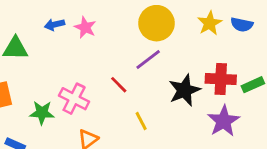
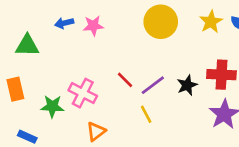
pink star: (85, 27) -> (93, 26), turned -30
purple line: (148, 60) -> (153, 85), moved
black star: (184, 90) -> (187, 85), size x0.7

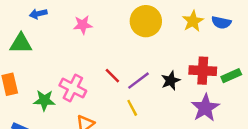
blue arrow: (64, 23) -> (38, 14), moved

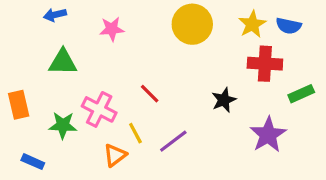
green triangle: (21, 43) -> (63, 62), moved
red cross: (203, 71) -> (265, 64), moved
purple line: (138, 81) -> (173, 141), moved
yellow line: (132, 108) -> (135, 133), moved

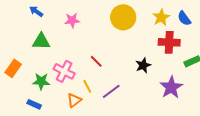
blue arrow: (55, 15) -> (36, 11), turned 48
blue semicircle: (289, 26) -> (184, 18), turned 42
orange rectangle: (19, 105) -> (13, 68), turned 48
blue rectangle: (33, 162) -> (34, 104), moved

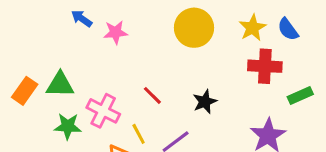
blue arrow: (36, 11) -> (82, 18), moved
green triangle: (41, 41) -> (60, 85), moved
black star: (143, 65) -> (205, 102), moved
orange rectangle: (13, 68) -> (25, 91), moved

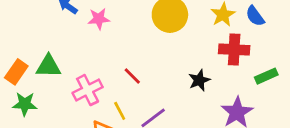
black star: (205, 102) -> (199, 80), moved
pink cross: (103, 111) -> (88, 90), turned 36
green star: (68, 126) -> (25, 104), moved

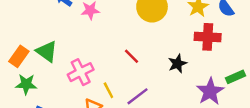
green triangle: (48, 66) -> (47, 51), turned 35
red line: (132, 76) -> (131, 56), moved
green rectangle: (266, 76) -> (236, 77), moved

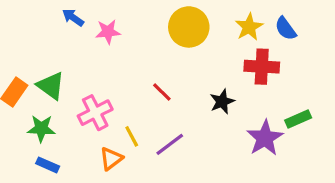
green star: (26, 84) -> (41, 128), moved

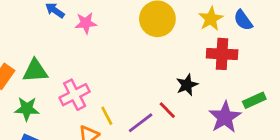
green triangle: (51, 86) -> (35, 71), turned -40
red line: (162, 92) -> (167, 110), moved

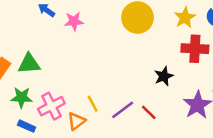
pink cross: (75, 95) -> (51, 106), moved
red line: (167, 110) -> (149, 112), moved

